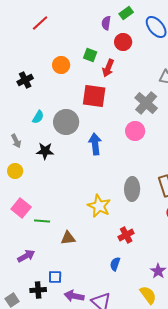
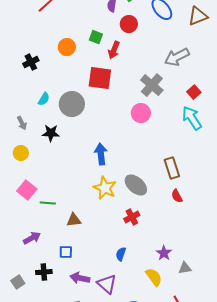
blue arrow: (95, 144) -> (101, 154), moved
gray ellipse: (132, 189) -> (136, 185), moved, turned -50
blue semicircle: (115, 264) -> (121, 254), moved
blue square: (55, 277) -> (66, 252), moved

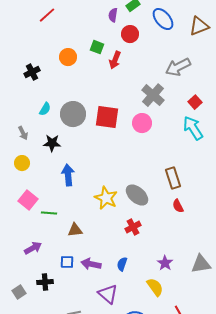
red square: (100, 78) -> (107, 117), moved
blue arrow: (101, 154) -> (68, 175), moved
gray triangle: (185, 268) -> (201, 264), moved, size x1.5
purple arrow: (80, 278) -> (91, 264), moved

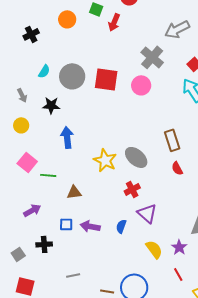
purple star: (165, 263) -> (179, 247), moved
purple triangle: (108, 294) -> (147, 213), moved

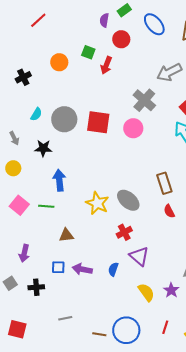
green line: (48, 175) -> (46, 206), moved
purple arrow: (32, 210) -> (24, 253), turned 132
gray square: (18, 254) -> (10, 283), moved
red line: (178, 274) -> (165, 327), moved, turned 48

